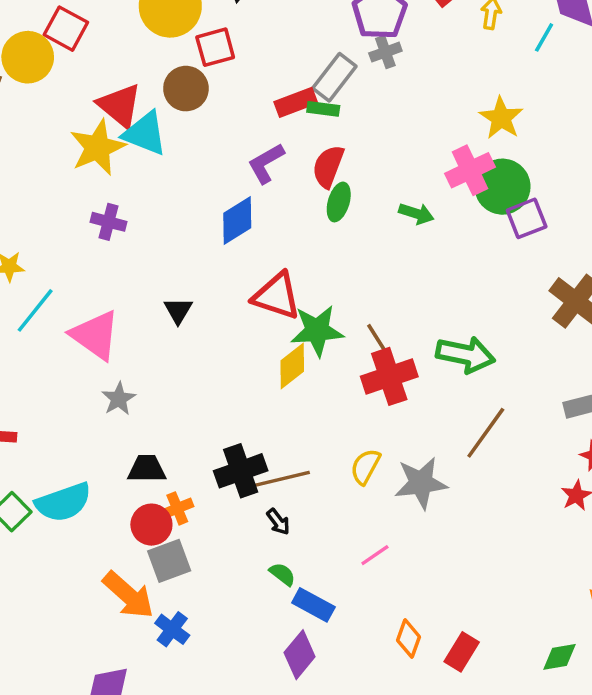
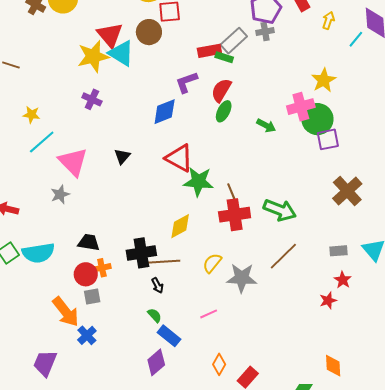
yellow diamond: (292, 366) -> (180, 226), moved
gray star: (119, 399) -> (60, 194), moved
gray square: (169, 561) -> (92, 296), size x0.7

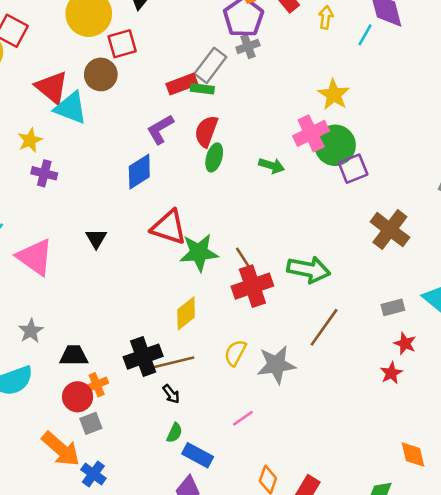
yellow star: (93, 56) -> (30, 140), moved, size x0.6
gray star: (60, 194) -> (31, 331), moved
green semicircle: (155, 315) -> (175, 433), turned 77

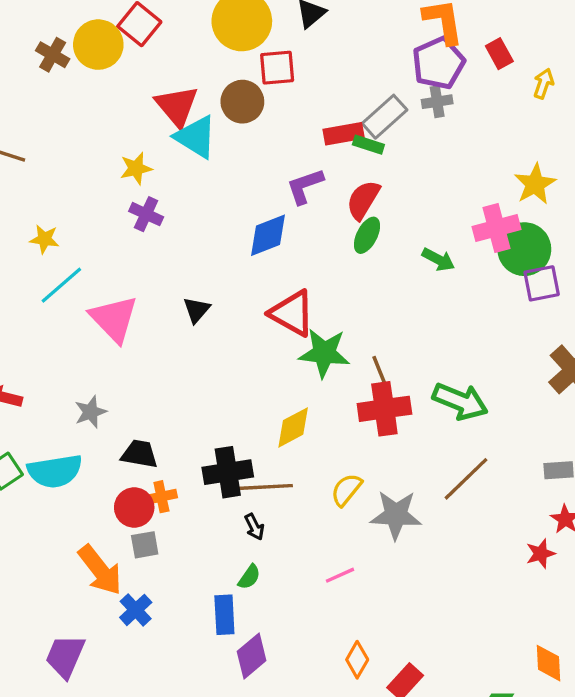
blue rectangle: (198, 455) -> (224, 615), moved, turned 48

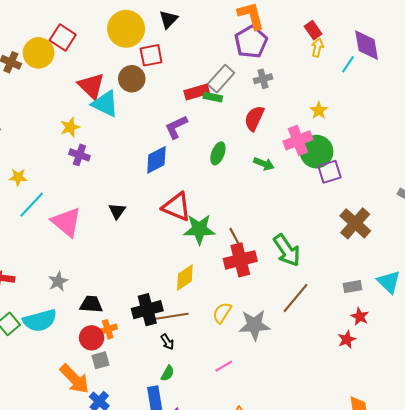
red rectangle: (499, 54) -> (313, 30), moved
gray cross: (437, 102) -> (263, 79), moved
yellow star: (535, 184) -> (319, 110), size x0.7
red semicircle: (363, 200) -> (254, 118), moved
green arrow: (460, 401) -> (287, 250), turned 40

